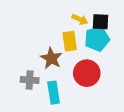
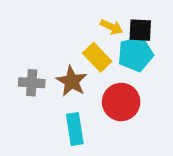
yellow rectangle: (70, 41) -> (97, 57), turned -36
gray cross: (30, 80) -> (32, 83), moved

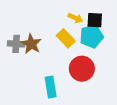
brown star: (72, 81) -> (31, 44), moved
gray cross: (32, 83) -> (16, 44), moved

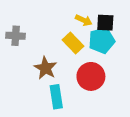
gray cross: (16, 44) -> (16, 36), moved
brown star: (31, 44) -> (45, 68), moved

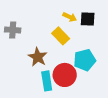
cyan pentagon: (102, 41) -> (85, 60), moved
red circle: (91, 76) -> (65, 75), moved

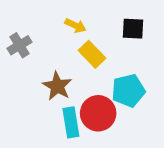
yellow arrow: (70, 17) -> (75, 26), moved
gray cross: (13, 30) -> (19, 45), turned -35

